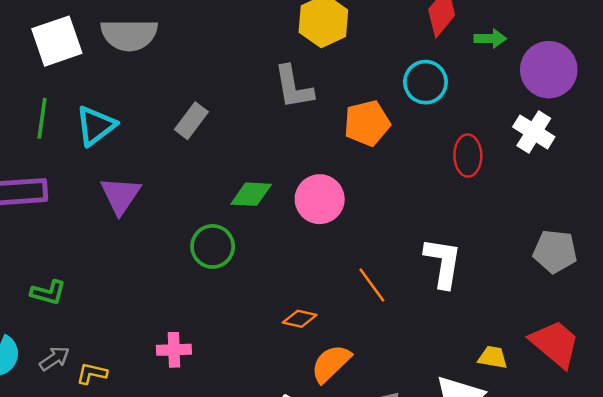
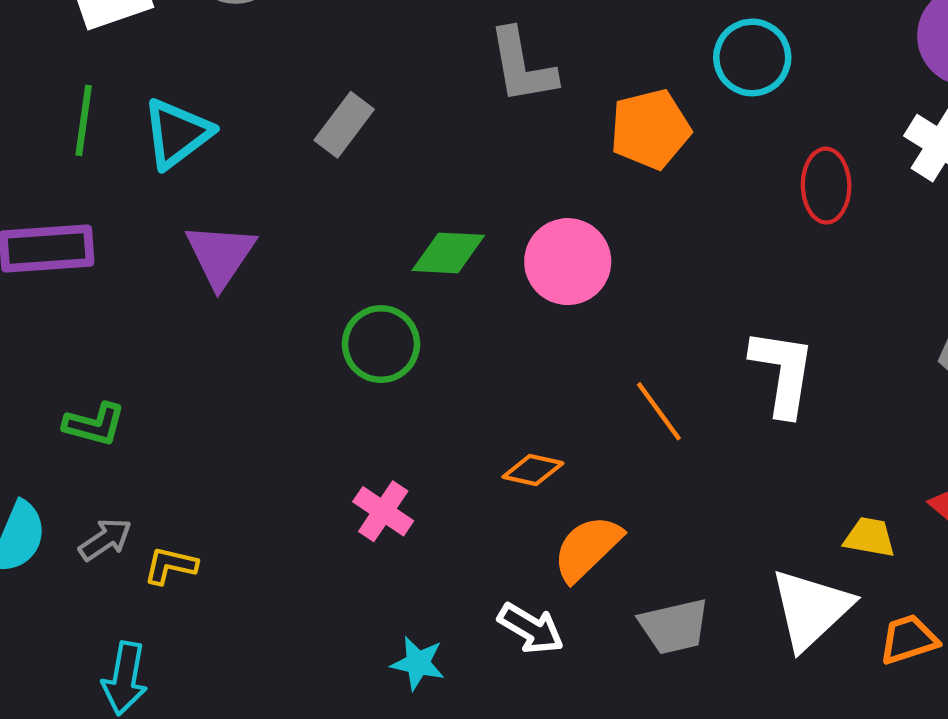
pink cross: (174, 350) -> (383, 511), moved, turned 36

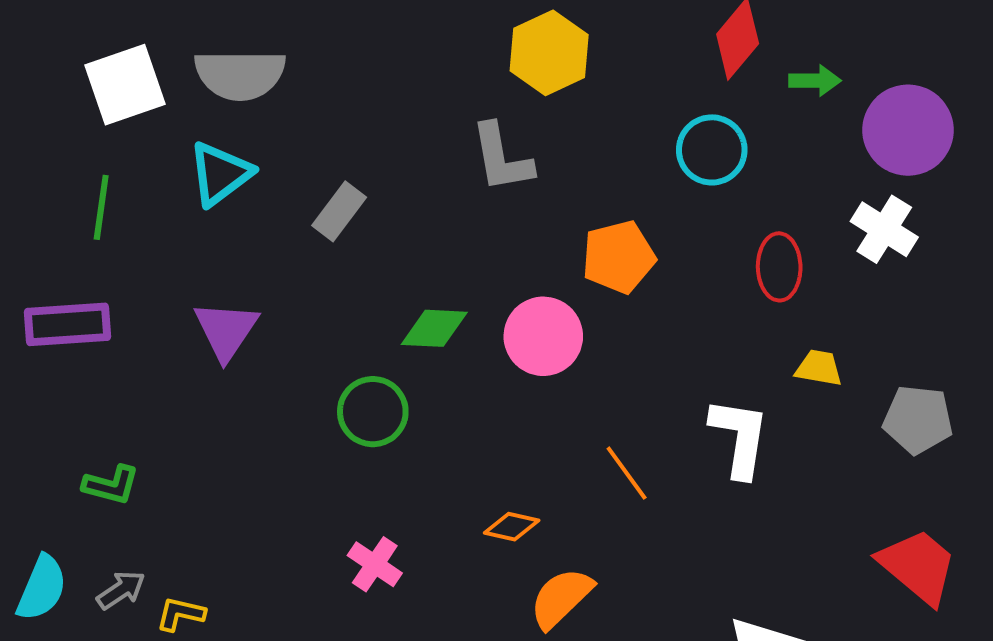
orange pentagon: (650, 129) -> (619, 257), moved
cyan triangle: (177, 133) -> (220, 174), moved
yellow trapezoid: (869, 537) -> (819, 368), moved

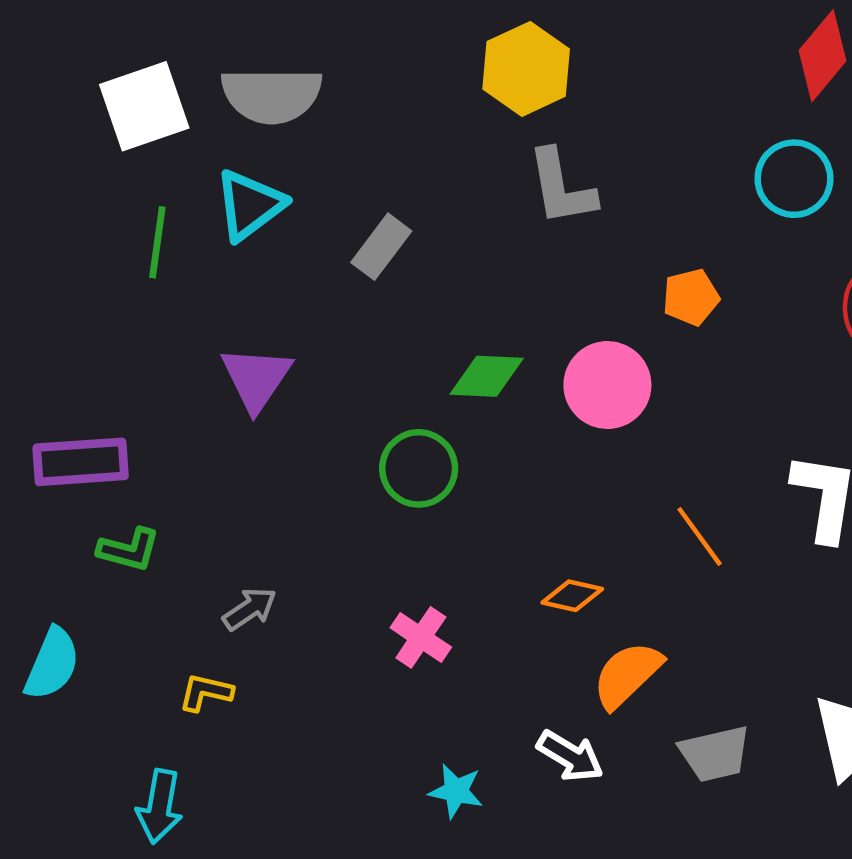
yellow hexagon: (549, 53) -> (526, 69), moved
green line: (101, 207) -> (157, 242), moved
orange pentagon: (619, 257) -> (691, 297), size x0.7
purple rectangle: (68, 324) -> (81, 462), moved
gray arrow: (121, 590) -> (250, 609), moved

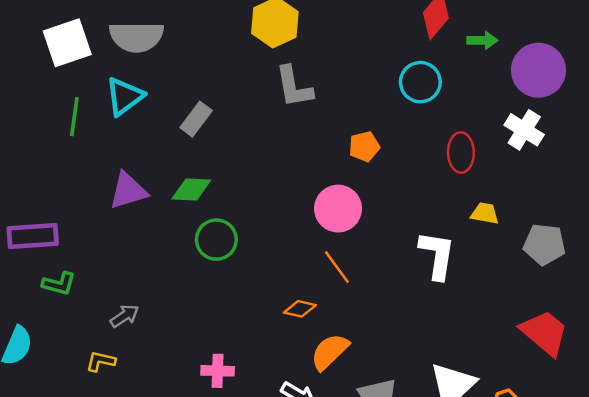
green diamond: (487, 376) -> (191, 189), moved
purple triangle: (256, 378) -> (128, 191), turned 39
pink circle: (607, 385) -> (338, 209), moved
orange line: (700, 536) -> (337, 267), moved
pink cross: (421, 637) -> (218, 371), moved, turned -32

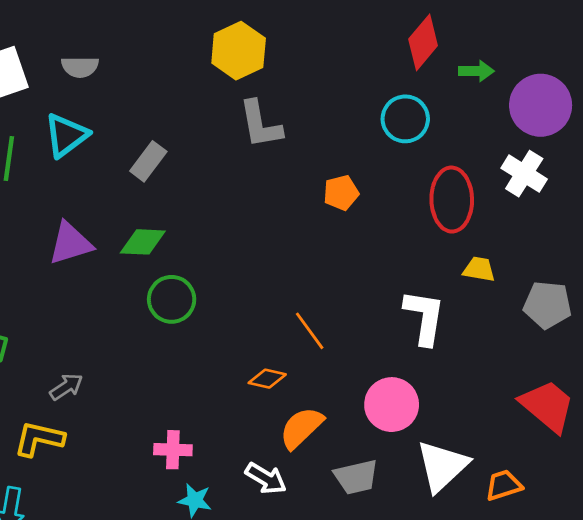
gray semicircle: (136, 37) -> (80, 67), size x0.6
red ellipse: (461, 153) -> (452, 200), size x1.4
pink circle: (338, 209) -> (392, 405), moved
yellow L-shape: (101, 361) -> (39, 439), size x1.5

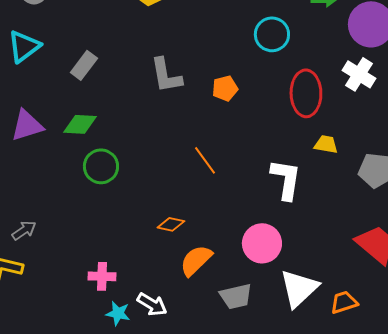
gray L-shape: (260, 124) -> (166, 75), moved
orange line: (310, 331) -> (205, 160), moved
white arrow: (266, 478) -> (152, 304), moved

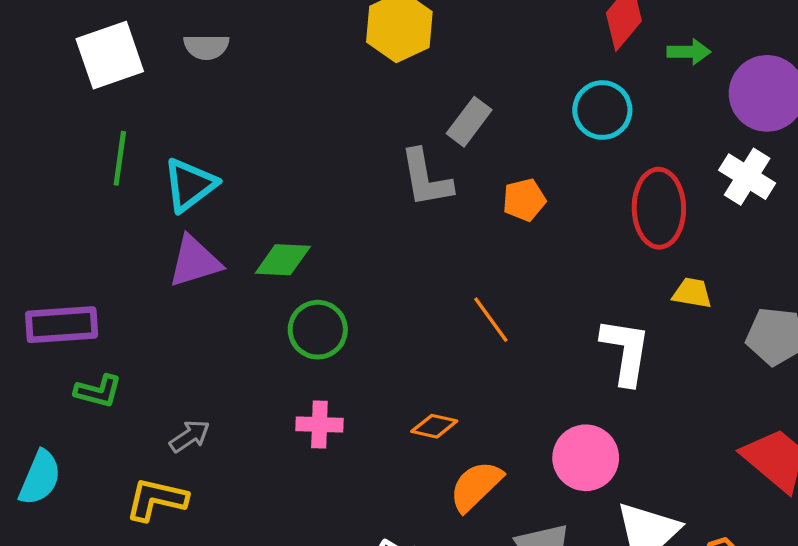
cyan triangle: (24, 46) -> (190, 185), moved
gray rectangle: (84, 65) -> (469, 122), moved
pink cross: (102, 276) -> (319, 424), moved

